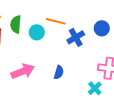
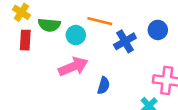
green semicircle: (16, 24) -> (49, 25), turned -90
pink arrow: (23, 71) -> (73, 67), moved

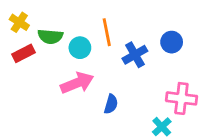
orange line: (100, 21) -> (107, 32), turned 65
red rectangle: (25, 40) -> (23, 53), turned 60

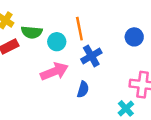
blue cross: (135, 55) -> (91, 56), moved

